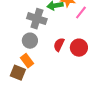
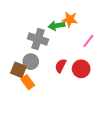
pink line: (81, 13) -> (88, 41), moved
brown square: (18, 73) -> (18, 70), moved

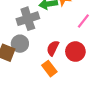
gray cross: (38, 39) -> (28, 19), turned -36
orange rectangle: (28, 82) -> (49, 69), moved

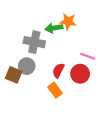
gray cross: (28, 19) -> (34, 42), turned 30
pink line: (83, 21) -> (88, 56), moved, turned 72

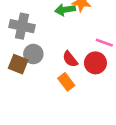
gray cross: (34, 42) -> (22, 26), moved
red semicircle: (58, 70) -> (70, 59), turned -64

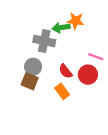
gray cross: (22, 26) -> (44, 41), moved
brown square: (18, 64) -> (30, 81), moved

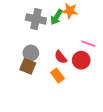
green arrow: (61, 28) -> (57, 17), turned -49
gray cross: (44, 41) -> (36, 19), moved

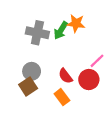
pink line: (88, 44) -> (97, 61), turned -64
brown square: (28, 66) -> (28, 87), turned 35

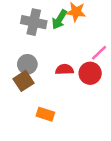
red semicircle: (65, 76) -> (64, 69), turned 126
orange rectangle: (62, 97) -> (45, 114), moved, turned -35

